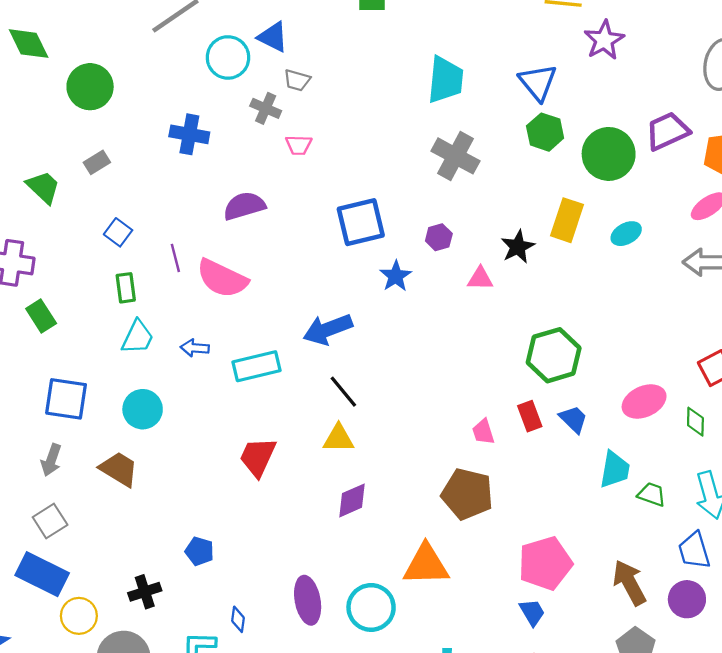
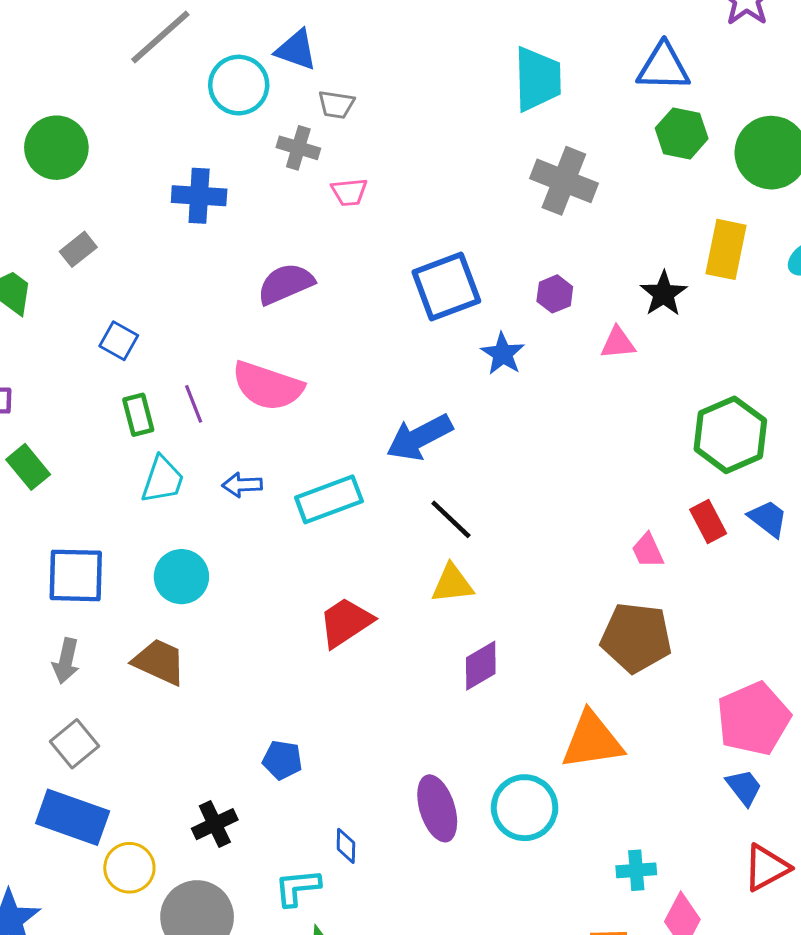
blue triangle: (538, 82) -> (663, 67), turned -42
purple line: (175, 258) -> (194, 404), moved
red trapezoid: (258, 457) -> (346, 622), turned 39

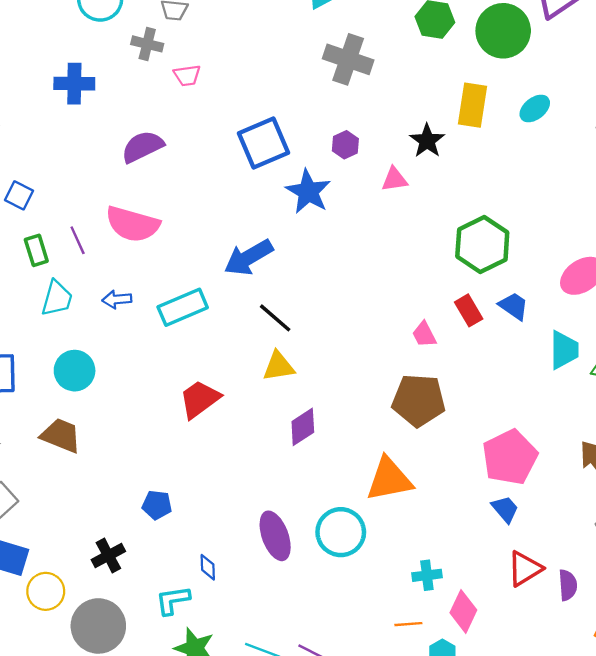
blue star: (503, 354) -> (308, 192), size x1.4

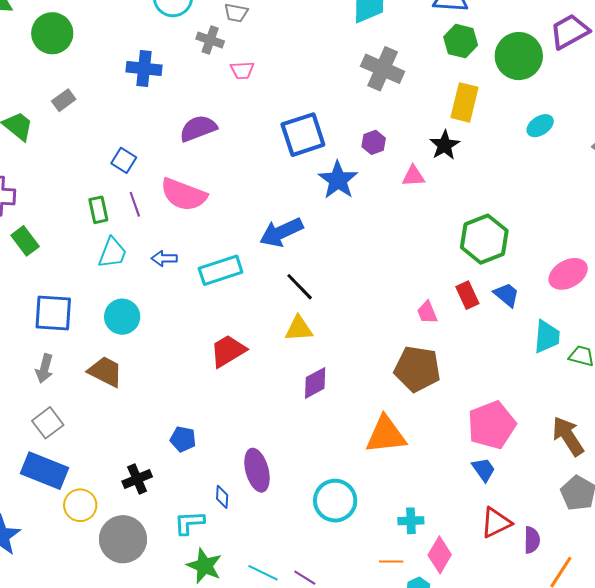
yellow rectangle: (472, 105) -> (464, 102), moved
blue square: (19, 195) -> (124, 160), moved
cyan circle: (341, 532) -> (335, 501), moved
purple ellipse: (275, 536) -> (257, 470), moved

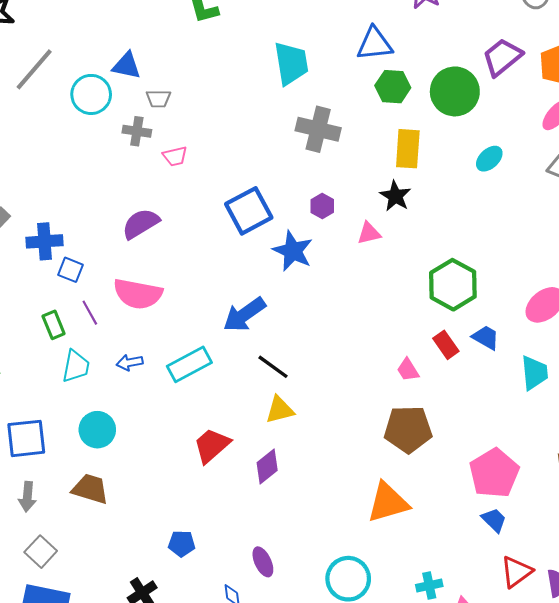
blue cross: (144, 69) -> (44, 241), moved
purple diamond: (315, 383) -> (267, 466), moved
purple ellipse: (257, 470) -> (263, 562), size x0.7

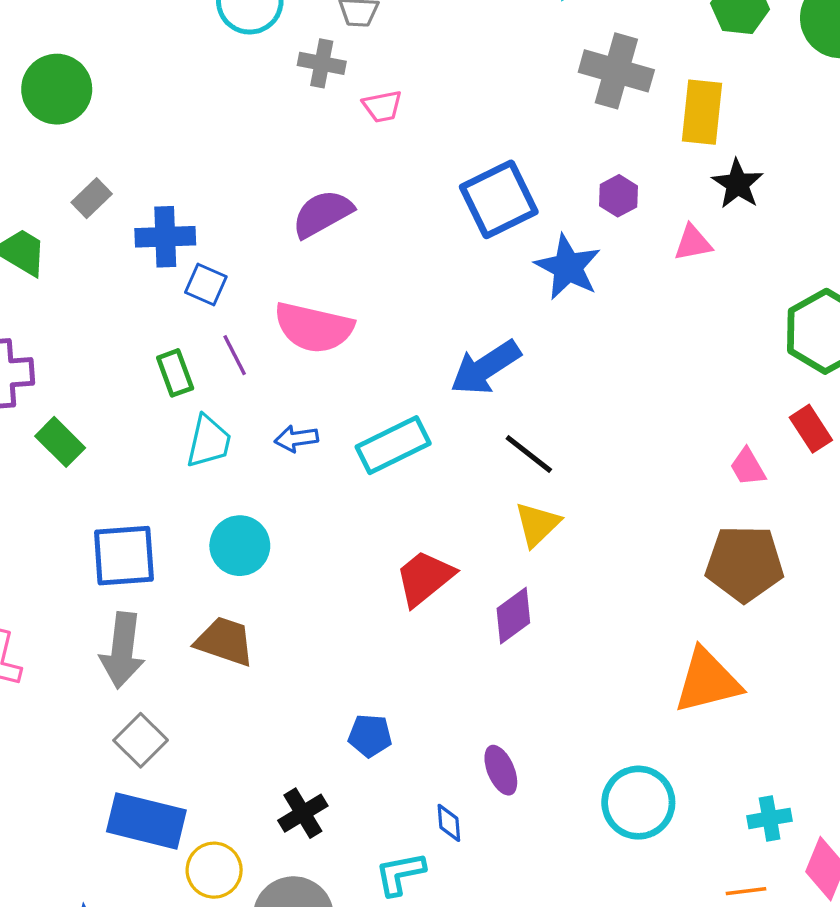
yellow rectangle: (408, 149) -> (702, 112), moved
yellow triangle: (280, 410) -> (537, 524), turned -32
gray arrow: (27, 497) -> (122, 650), size x1.5

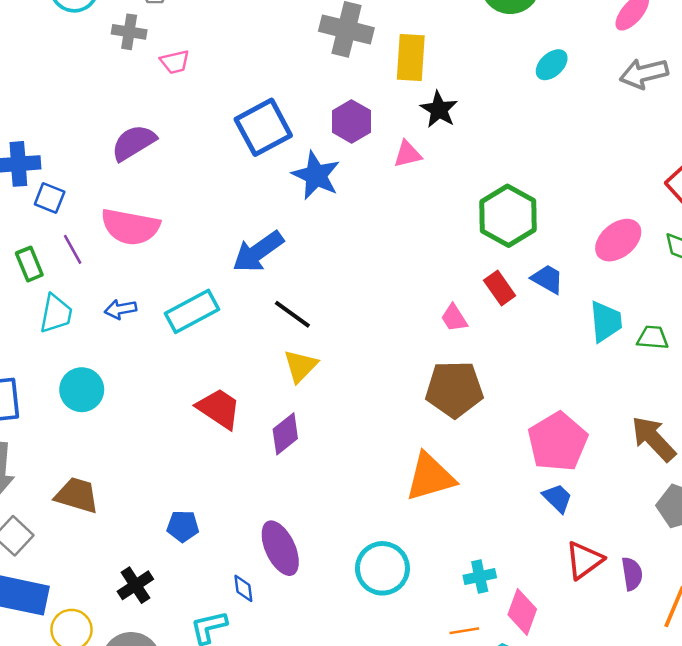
purple hexagon: (618, 196) -> (351, 121), size x1.4
red trapezoid: (425, 578) -> (219, 409), turned 75
brown trapezoid: (225, 641) -> (77, 495), moved
purple ellipse: (501, 770) -> (280, 548), size x1.5

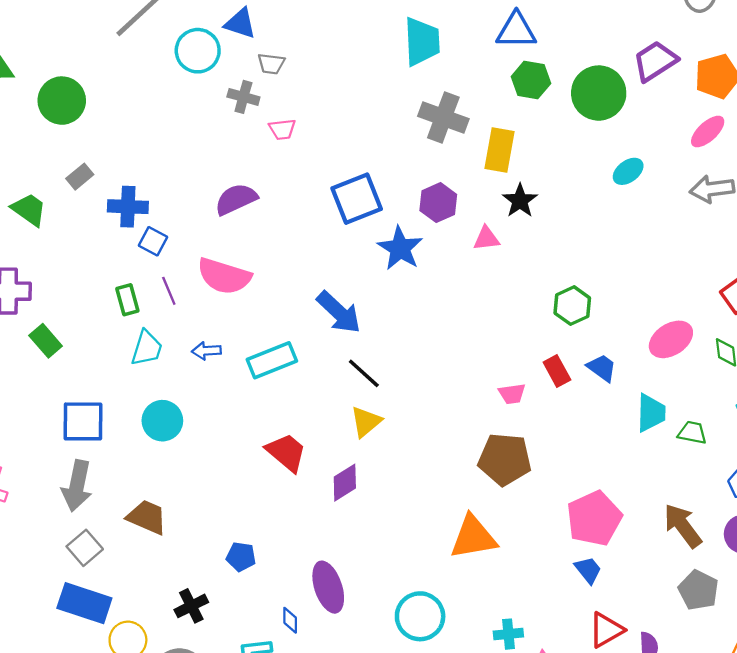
green hexagon: (508, 216) -> (572, 306), size x0.7
blue arrow: (258, 252) -> (339, 312), turned -108
pink trapezoid: (454, 318) -> (512, 394), turned -72

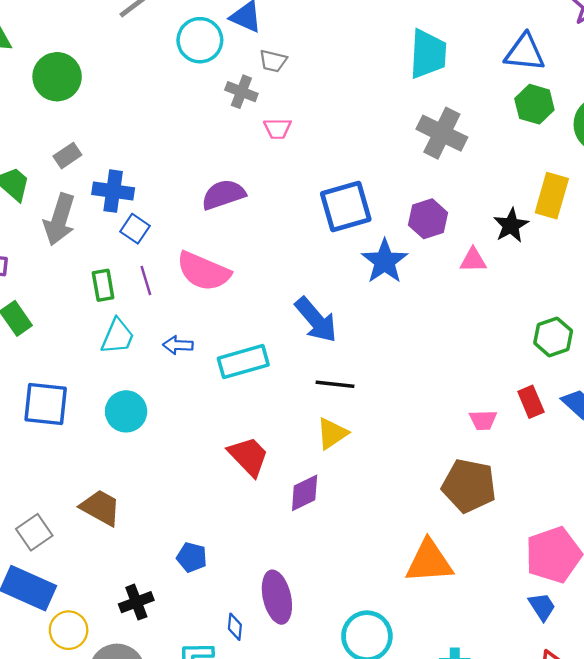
yellow rectangle: (499, 150) -> (552, 196), moved
black line: (364, 373) -> (335, 384), turned -42
gray arrow: (77, 486) -> (59, 219), moved

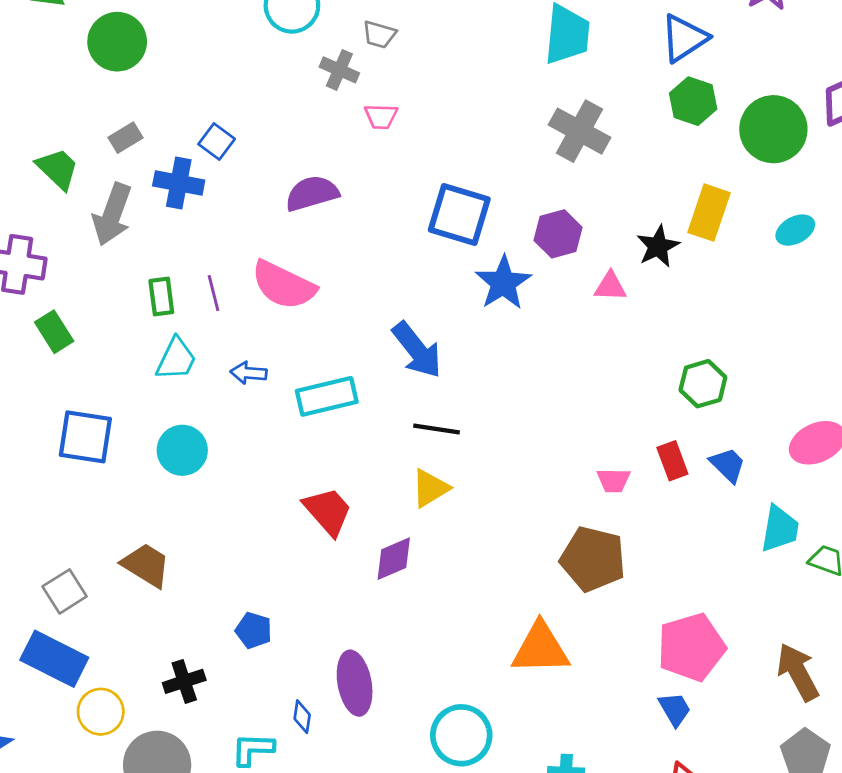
blue triangle: (525, 53) -> (684, 38), turned -42
blue square: (346, 206) -> (459, 214), turned 30
blue square: (135, 229) -> (217, 142), moved

